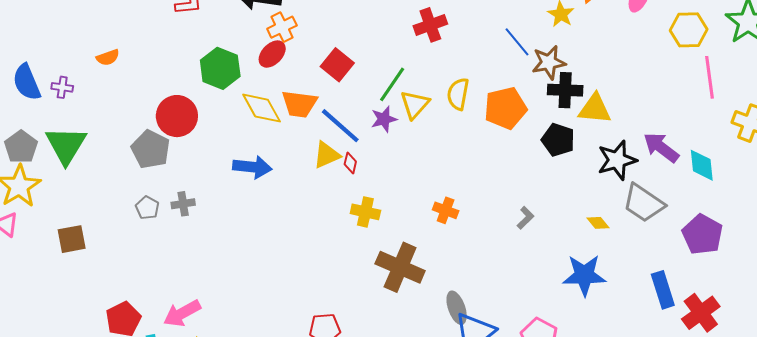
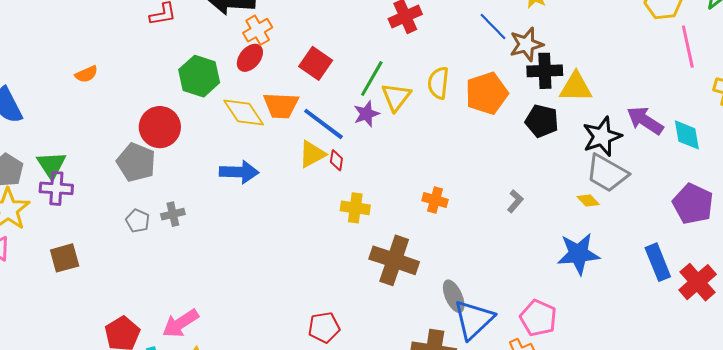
purple cross: (62, 87) -> (56, 188), moved, size x1.5
green triangle: (66, 145) -> (51, 165), size x0.7
gray trapezoid: (644, 203) -> (607, 173), moved

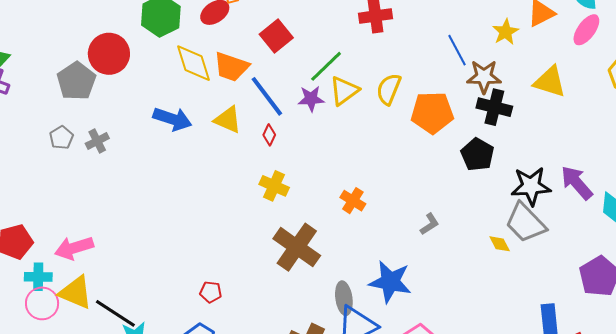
yellow triangle: (576, 87) -> (550, 82), moved
yellow triangle: (312, 154) -> (228, 120), moved, turned 36
gray cross: (173, 214) -> (97, 141), turned -30
blue star: (578, 254) -> (390, 282), moved
red pentagon: (324, 327) -> (211, 292), size x0.7

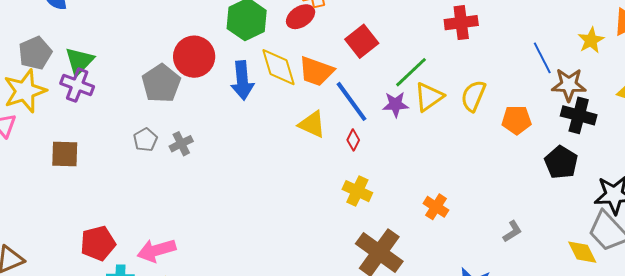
orange pentagon: (432, 113) -> (516, 120), size x0.7
blue arrow: (172, 119) -> (242, 80), moved, turned 66
yellow diamond: (500, 244) -> (582, 252), size x1.4

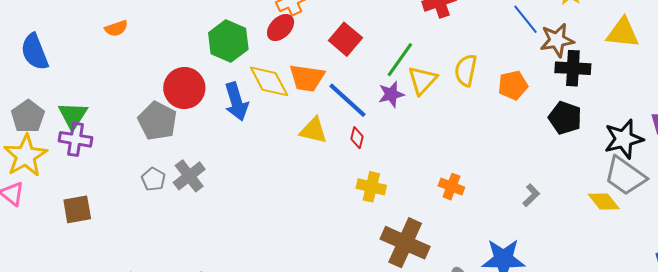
gray cross: (181, 144) -> (189, 176), size x1.4

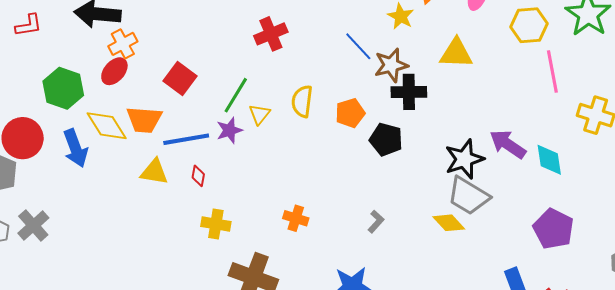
yellow triangle: (422, 80) -> (259, 114), size x0.7
blue line: (348, 100) -> (186, 139), turned -48
black pentagon: (565, 118) -> (386, 139), moved

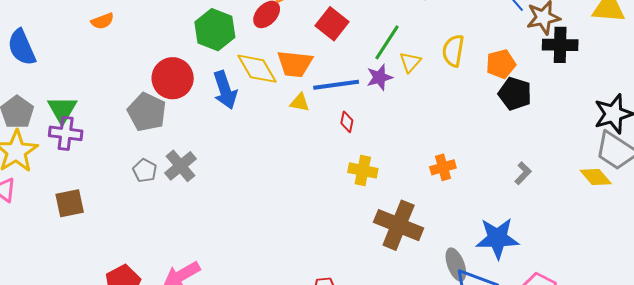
black pentagon: (386, 139) -> (515, 94), moved
yellow triangle: (154, 172) -> (300, 103), moved, size x0.7
orange cross: (296, 218) -> (443, 167), turned -35

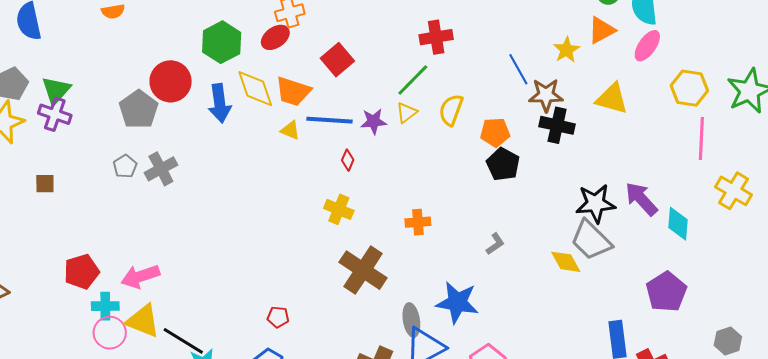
green line: (387, 42) -> (413, 80), moved
red diamond: (347, 122) -> (348, 160), moved
brown square: (70, 203) -> (45, 184), size x0.7

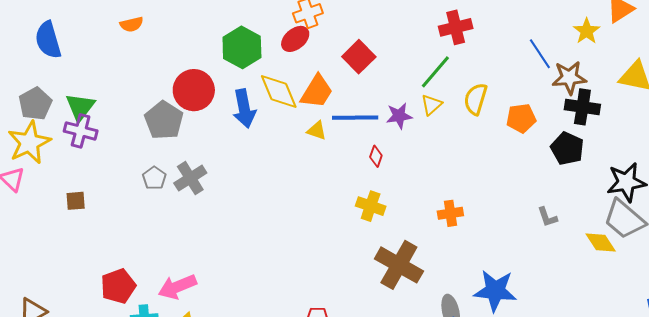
orange trapezoid: (293, 91) -> (317, 92), turned -72
black pentagon: (503, 164) -> (567, 149), moved
gray L-shape: (495, 244) -> (547, 217), moved, turned 110

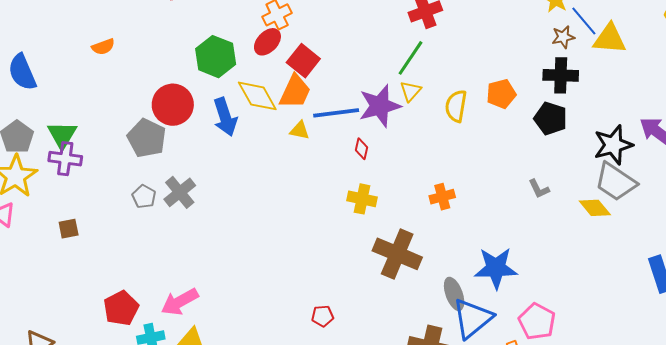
blue line: (540, 54) -> (584, 21), moved
red square: (359, 57) -> (303, 61), moved
brown star: (569, 78) -> (563, 37), moved, size x0.7
yellow semicircle: (476, 99) -> (456, 106), moved
purple star: (399, 116) -> (380, 106), size x1.6

